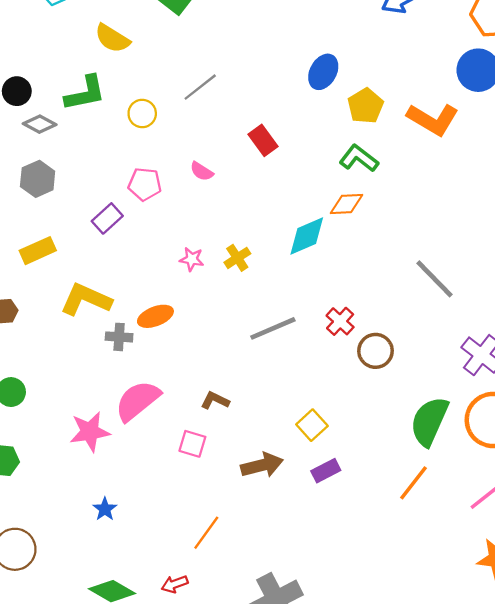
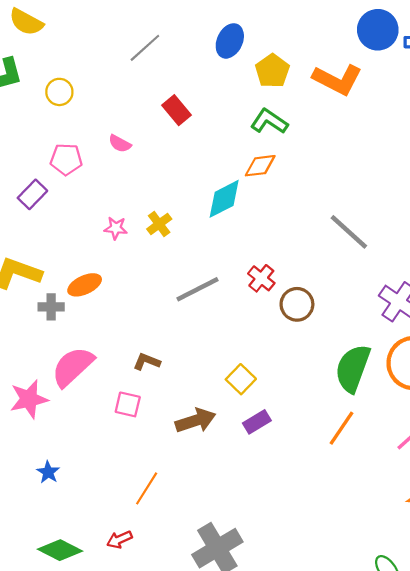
gray line: (200, 87) -> (145, 48), moved

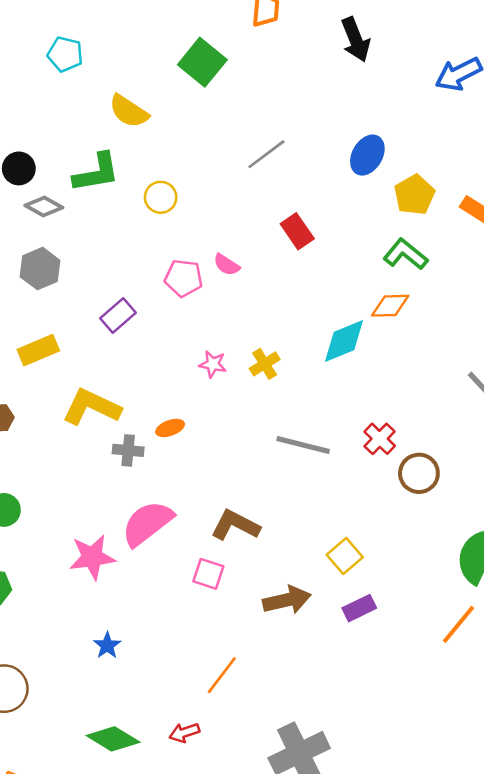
pink pentagon: (66, 159) -> (184, 278), moved
orange ellipse: (85, 285) -> (170, 428), size x0.7
gray line: (198, 289) -> (303, 445), turned 36
brown L-shape: (147, 362) -> (235, 525), size x1.5

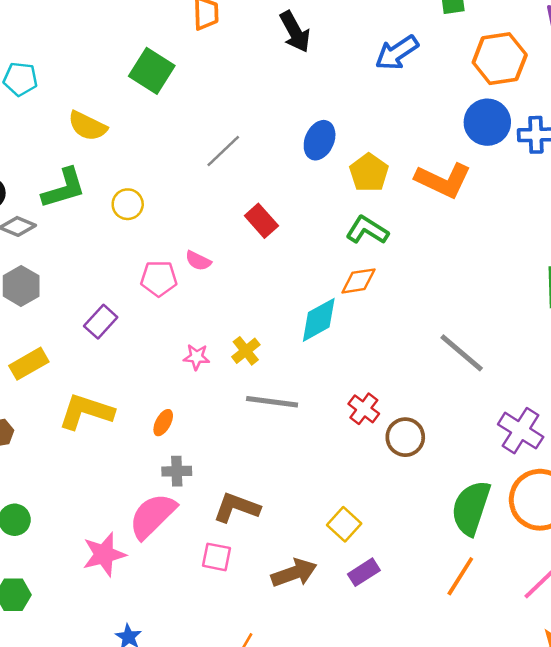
orange ellipse: (170, 428) -> (163, 423), turned -35
gray line: (303, 445) -> (272, 402), moved
gray cross: (128, 450) -> (177, 471), moved

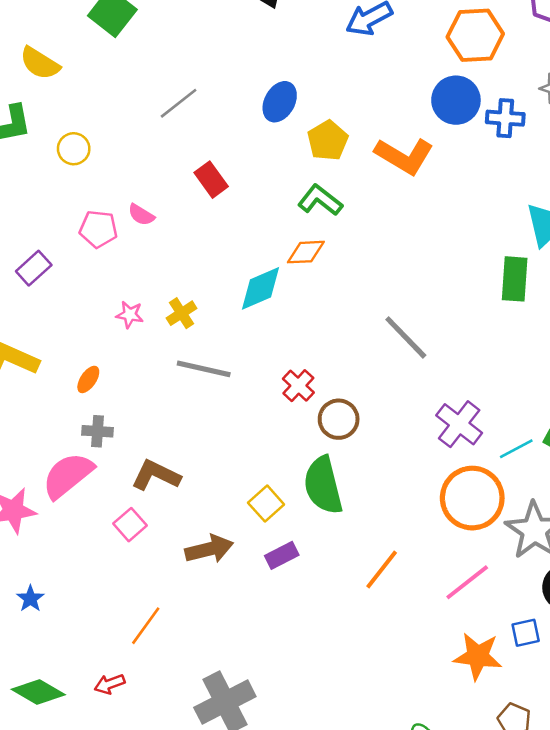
green semicircle: (471, 508) -> (323, 485), moved, turned -38
pink square: (216, 557) -> (130, 525), turned 32

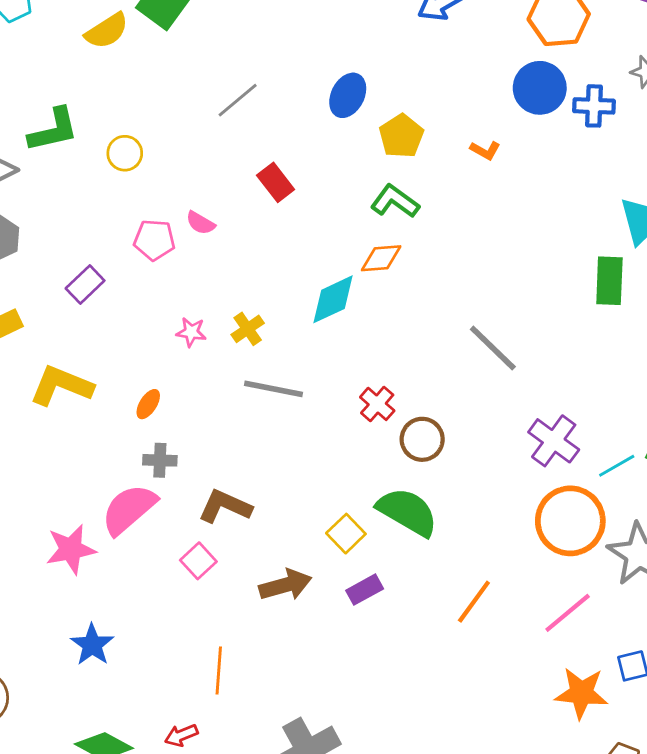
yellow semicircle: (40, 63) -> (107, 31), moved, turned -63
orange L-shape: (404, 156) -> (485, 150), size x0.5
green semicircle: (323, 485) -> (407, 512), turned 136
blue star: (30, 599) -> (92, 645), size x1.4
orange line: (146, 626) -> (219, 670), turned -30

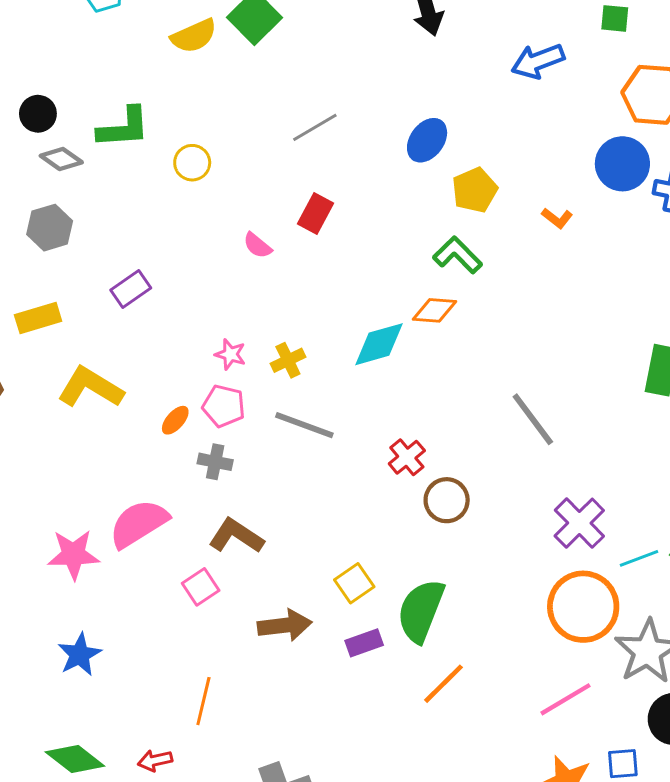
red rectangle: (276, 182) -> (316, 213), moved, turned 57
pink pentagon: (154, 240) -> (224, 406), moved
gray cross: (160, 460) -> (215, 462), moved
green semicircle: (407, 512) -> (421, 611), moved, turned -108
orange line: (474, 602) -> (444, 684), moved

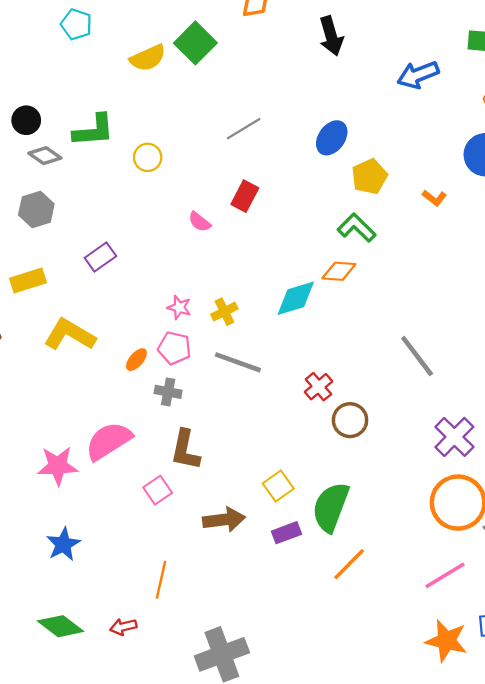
brown L-shape: (236, 536) -> (185, 450), turned -111

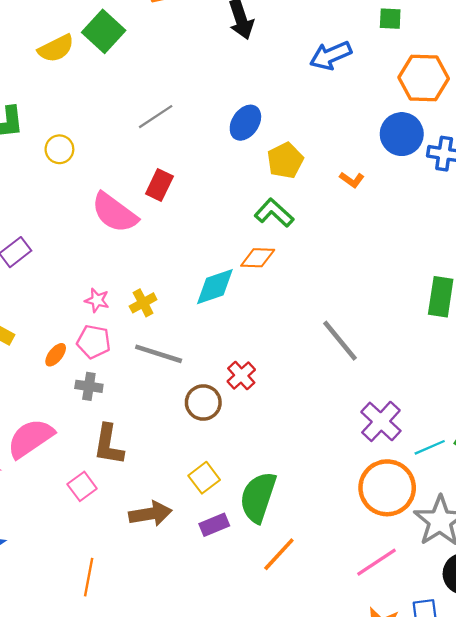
pink semicircle: (200, 222) -> (114, 213), size x2.0
brown circle: (350, 420) -> (203, 402), moved

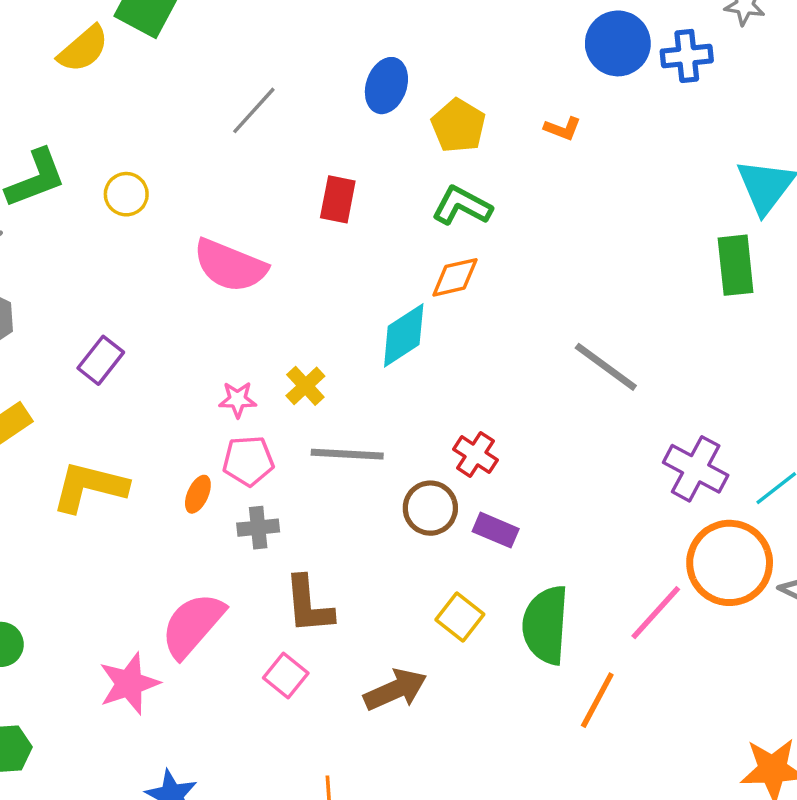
red rectangle: (159, 185) -> (338, 199), moved
purple rectangle: (214, 525) -> (496, 530), moved, turned 60
pink line: (377, 562) -> (656, 613), moved

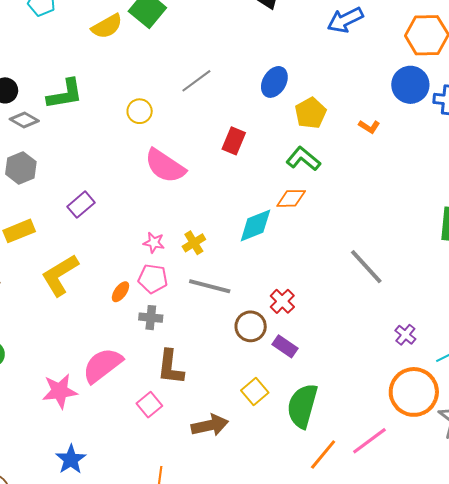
yellow circle: (126, 194) -> (140, 111), moved
purple cross: (696, 469) -> (405, 335), size x0.6
yellow L-shape: (90, 487) -> (60, 275), turned -57
pink line: (656, 613) -> (369, 441), moved

